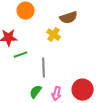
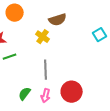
gray line: (44, 68) -> (46, 70), moved

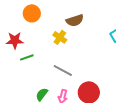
gray line: (46, 70) -> (63, 70), turned -60

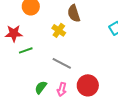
brown semicircle: (75, 20) -> (74, 13), turned 90

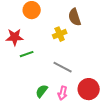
yellow cross: (59, 30) -> (60, 34), turned 32

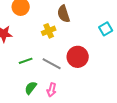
green line: (27, 54) -> (26, 61), moved
red circle: (89, 89) -> (78, 57), moved

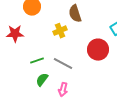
red circle: (78, 57) -> (98, 50), moved
green semicircle: (31, 88) -> (42, 80), moved

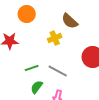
brown semicircle: (75, 14) -> (70, 21), turned -30

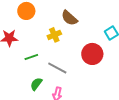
green line: (32, 68) -> (31, 57), moved

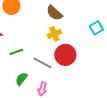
yellow cross: (54, 35) -> (54, 34), moved
red circle: (92, 54) -> (65, 55), moved

